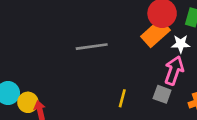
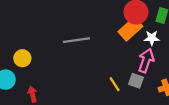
yellow line: (122, 98) -> (115, 84), moved, turned -48
yellow circle: (28, 102) -> (22, 58), moved

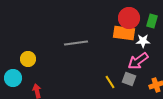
orange rectangle: (130, 29) -> (124, 33), turned 50
pink arrow: (146, 60) -> (138, 61), turned -145

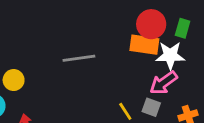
white star: (143, 41) -> (170, 56), size x1.5

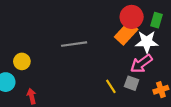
orange rectangle: (144, 45) -> (126, 33), turned -55

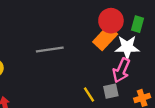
pink arrow: (141, 64) -> (121, 70), turned -30
gray square: (132, 83) -> (111, 91), turned -32

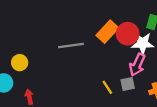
red circle: (111, 21) -> (128, 34), moved
orange rectangle: (105, 38) -> (107, 32), moved

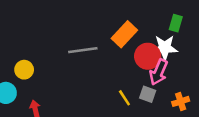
red circle: (128, 34) -> (148, 56), moved
gray square: (128, 84) -> (148, 94), turned 32

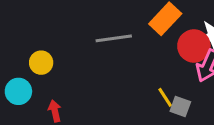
gray square: (148, 94) -> (180, 106), moved

